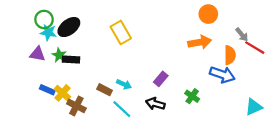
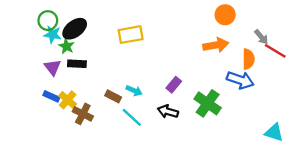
yellow rectangle: (121, 32) -> (131, 35), turned -70
purple triangle: (38, 54) -> (52, 67), moved, turned 42
green star: (59, 55) -> (66, 46), moved
green cross: (192, 96) -> (208, 103), size x1.6
cyan triangle: (254, 107) -> (274, 133), moved, turned 42

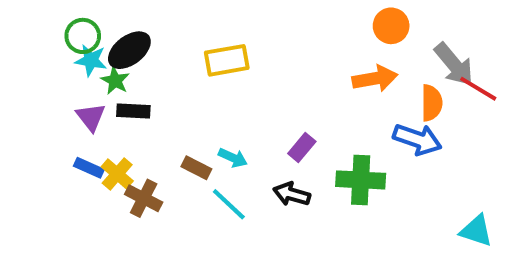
gray arrow: (261, 37) -> (454, 64), size x1.6
green cross: (208, 103) -> (361, 180), turned -32

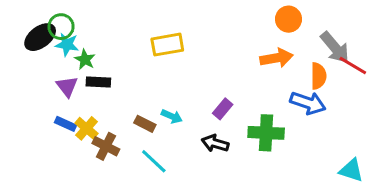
black ellipse: (129, 50) -> (40, 37), moved
cyan line: (229, 204) -> (154, 161), moved

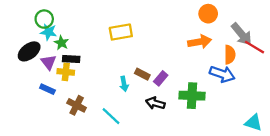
black ellipse: (40, 37) -> (29, 51), moved
cyan arrow: (172, 116) -> (124, 84), turned 56
brown rectangle: (145, 124) -> (142, 74), moved
yellow cross: (86, 128) -> (66, 72), moved, turned -35

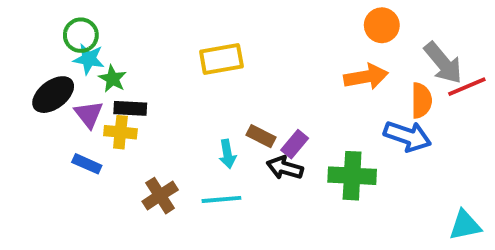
red line: (255, 47) -> (467, 87), turned -54
black arrow: (155, 103) -> (285, 168), moved
brown cross: (77, 105) -> (160, 196), moved, turned 30
cyan line: (111, 116) -> (221, 199), moved, turned -48
cyan triangle: (253, 123) -> (465, 225), turned -30

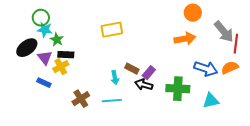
red line: (467, 87) -> (236, 44), turned -60
orange semicircle: (421, 100) -> (230, 68), moved, turned -114
yellow cross: (120, 132) -> (61, 67), turned -35
cyan triangle: (465, 225) -> (211, 101), moved

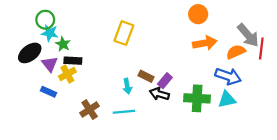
orange circle: (193, 13) -> (198, 14), moved
yellow rectangle: (112, 30) -> (124, 33), turned -60
orange semicircle: (230, 68) -> (236, 52), moved
cyan triangle: (211, 101) -> (227, 99), moved

